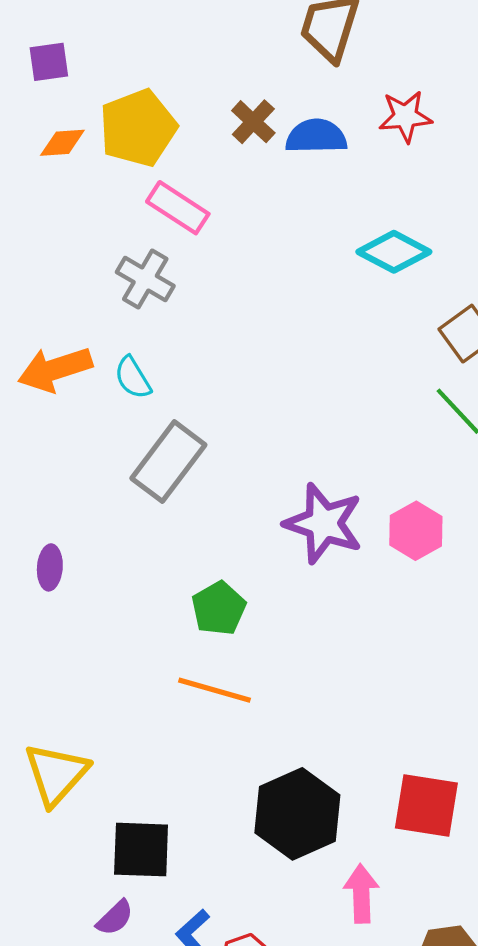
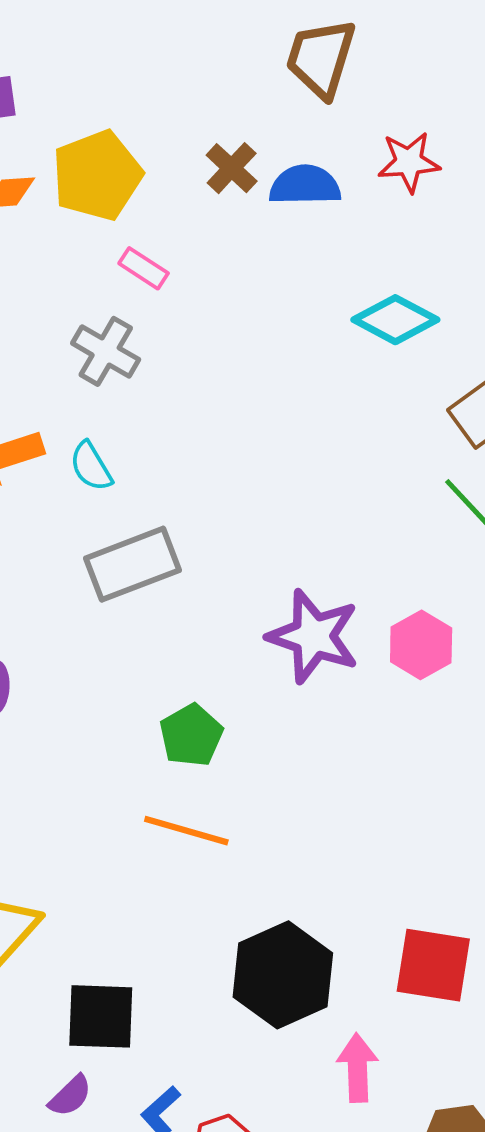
pink rectangle: (178, 208) -> (144, 268), size x0.7
gray rectangle: (168, 462) -> (133, 564), turned 32

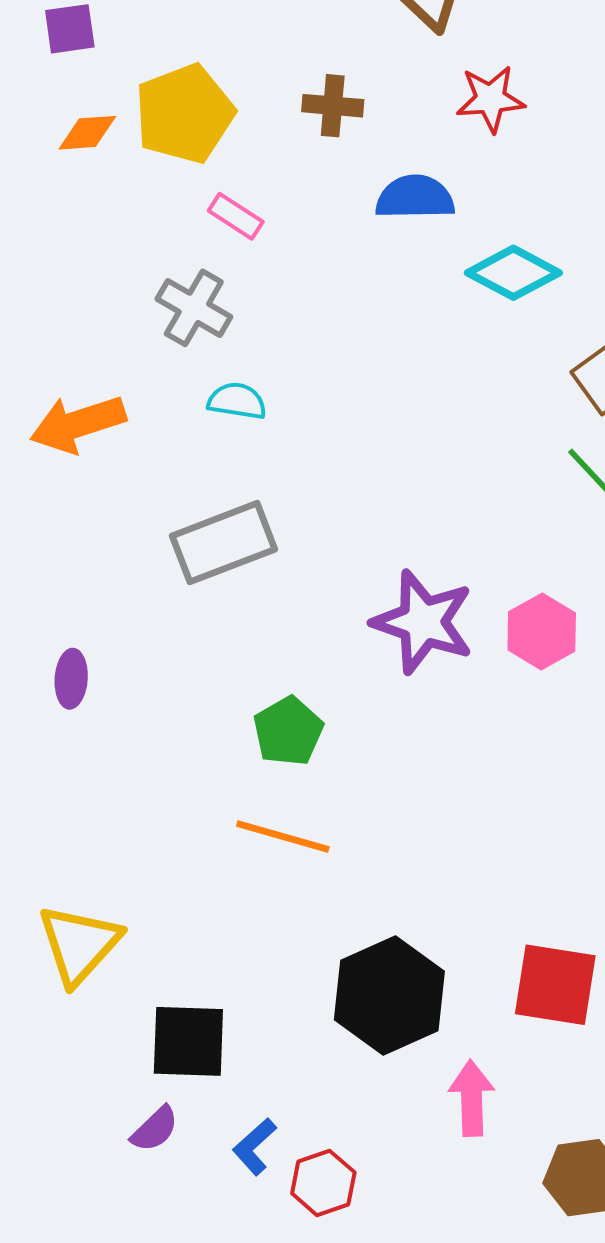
red star: (409, 162) -> (490, 99), moved
brown cross: (232, 168) -> (333, 106), turned -38
blue semicircle: (305, 185) -> (415, 197), moved
cyan semicircle: (91, 466) -> (237, 401), moved, turned 130

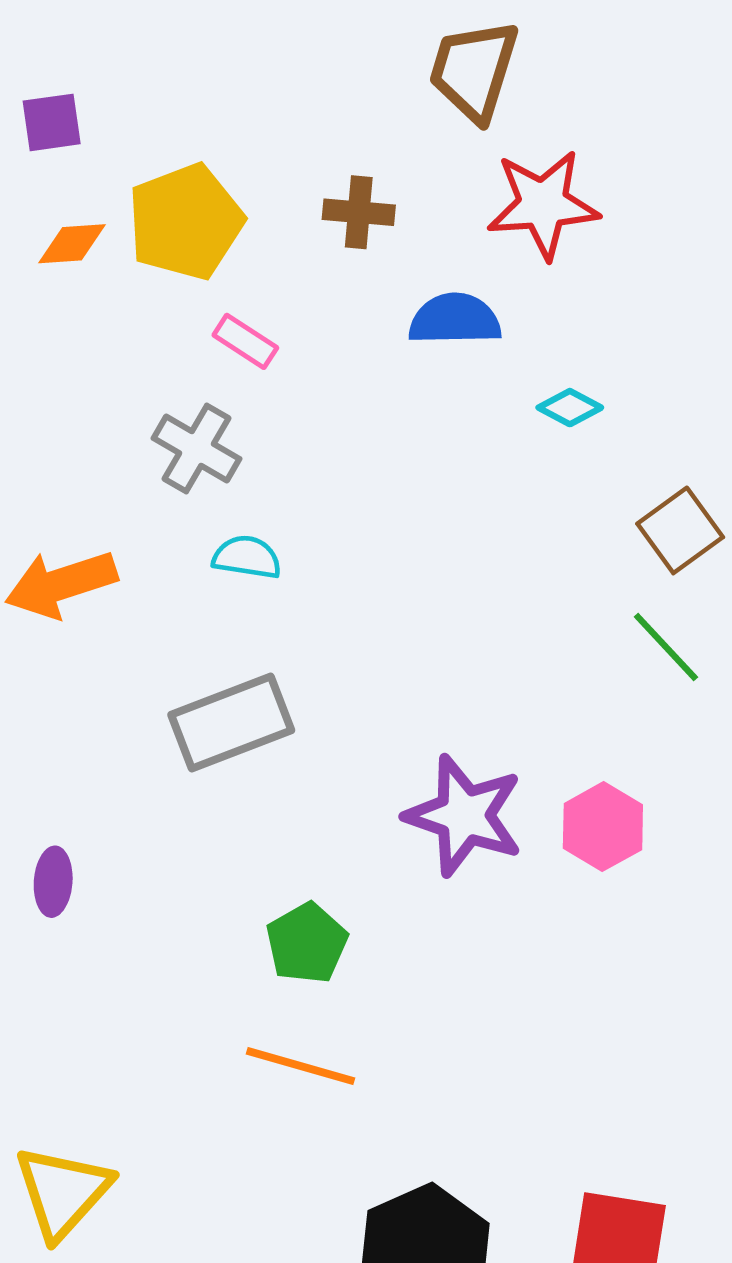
red star: (490, 99) -> (543, 204), size x1.4
cyan diamond: (513, 273) -> (570, 408), size x0.6

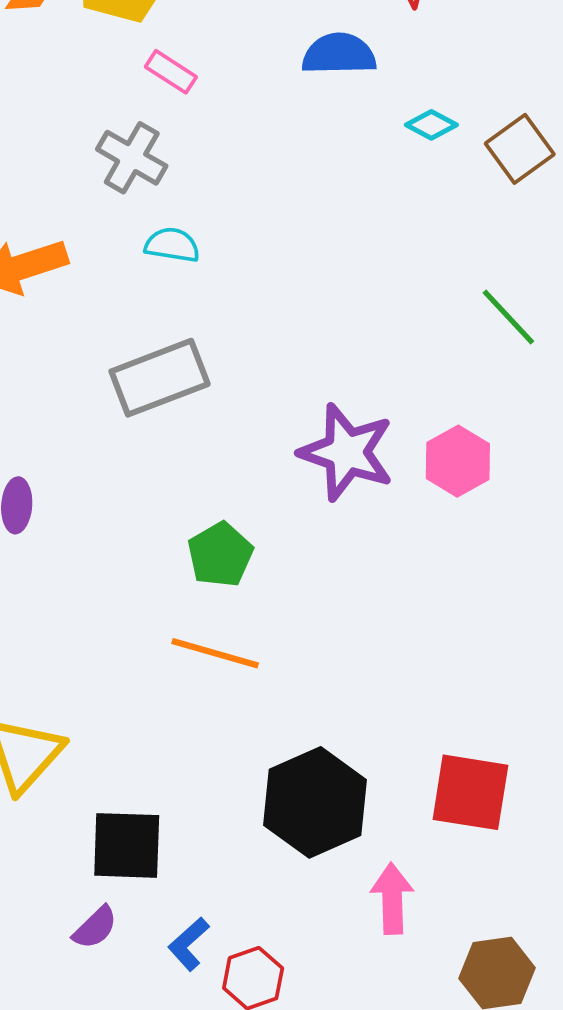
brown square: (680, 530) -> (520, 149), moved

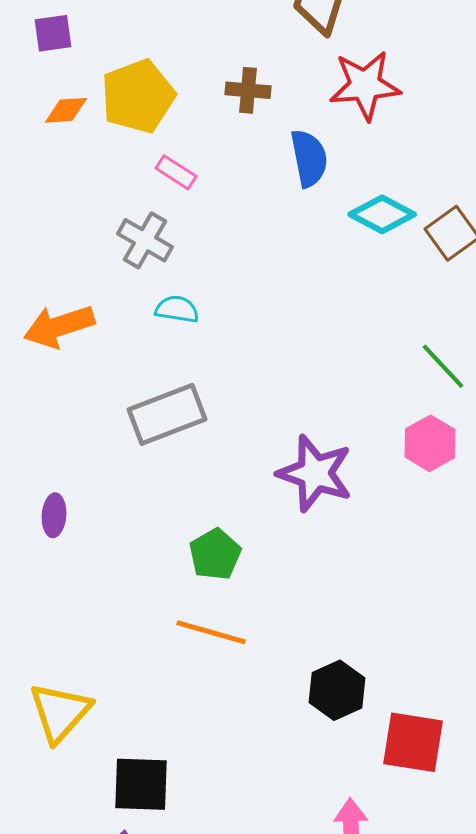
blue semicircle: (339, 54) -> (309, 158), turned 80
cyan diamond: (431, 125) -> (382, 214), size x1.6
pink hexagon: (458, 461) -> (430, 443), moved
black hexagon: (315, 802) -> (337, 690), moved, size x0.7

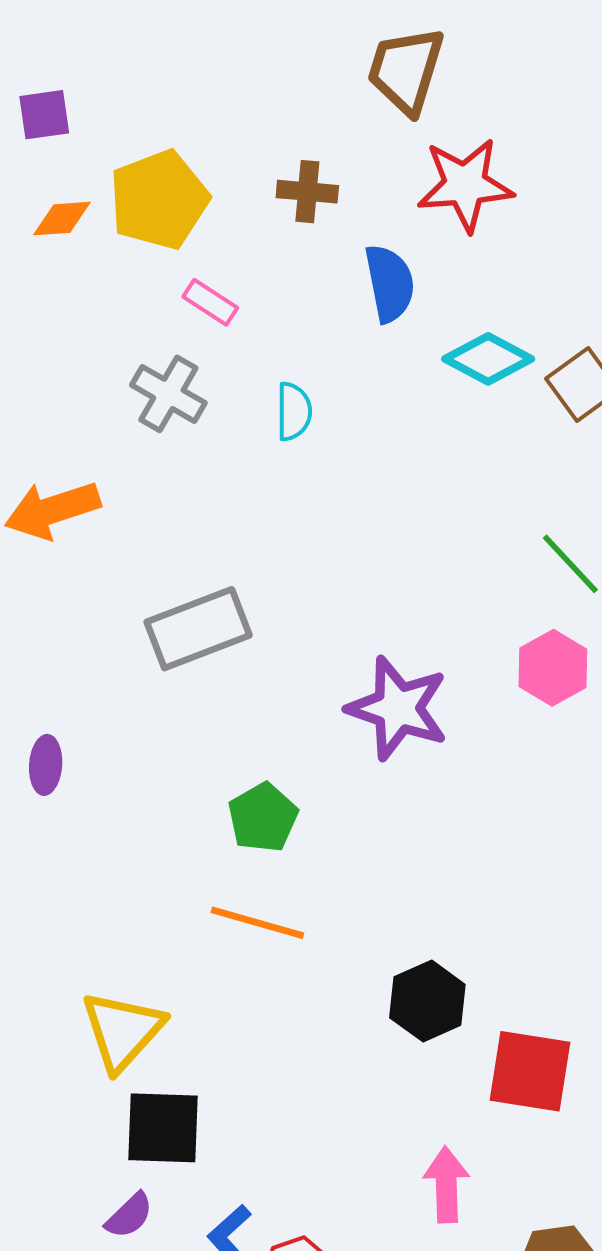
cyan semicircle: (177, 309) -> (294, 411), moved, turned 81
yellow triangle: (60, 712) -> (123, 1031), moved

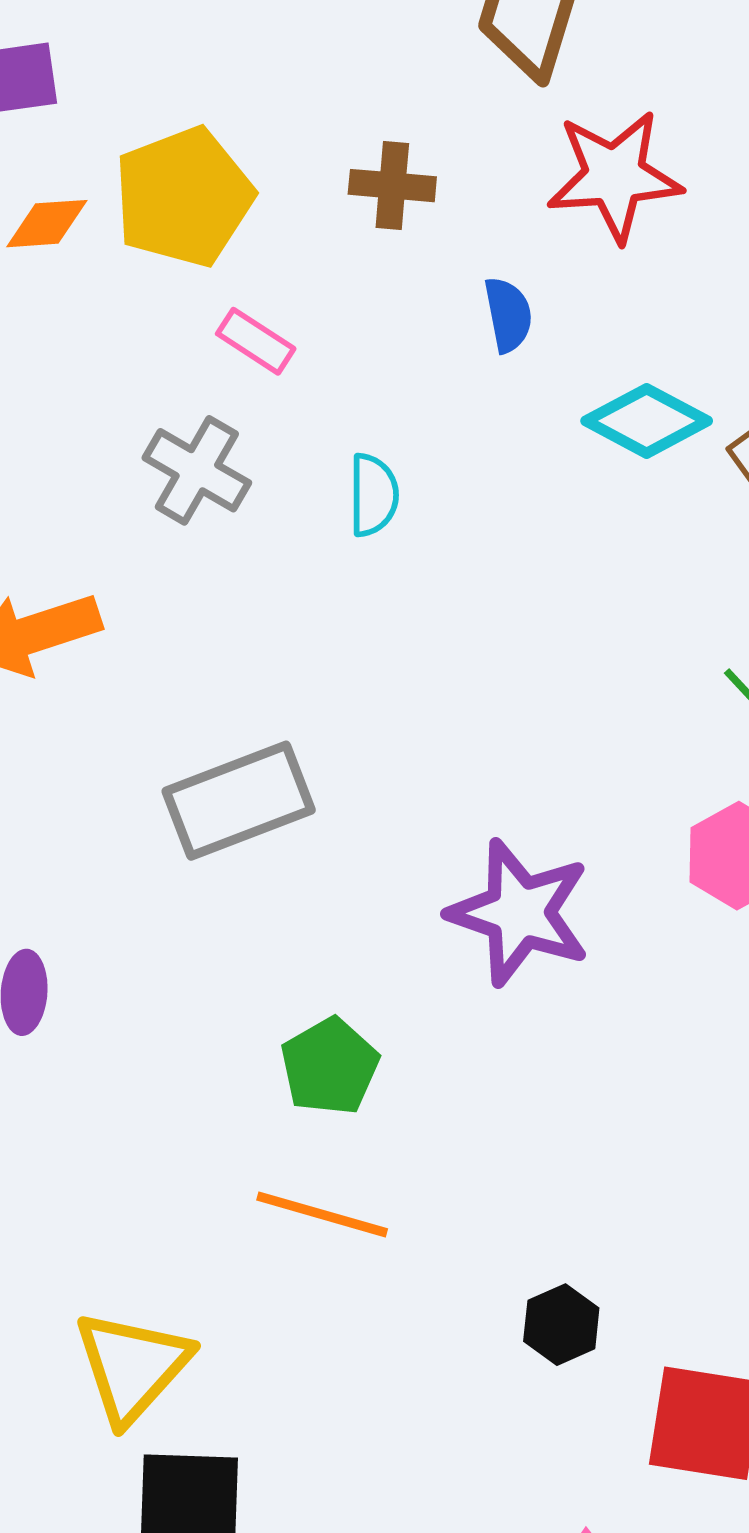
blue semicircle: (390, 283) -> (508, 315), size x0.7
black hexagon: (427, 1001) -> (561, 1325), size x0.7

